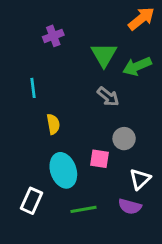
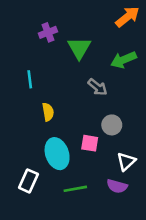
green triangle: (104, 55) -> (79, 48), moved

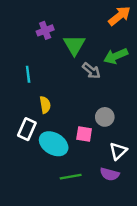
gray arrow: (97, 87) -> (91, 71), moved
cyan ellipse: (57, 154) -> (54, 144), turned -40
white rectangle: (28, 181) -> (27, 129), moved

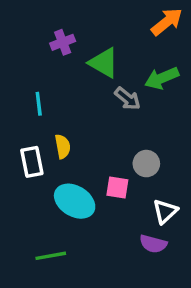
green triangle: (74, 45) -> (104, 63), turned -30
white rectangle: (27, 129) -> (32, 162), moved, turned -35
green line: (71, 177) -> (51, 256), moved

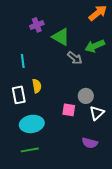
cyan ellipse: (75, 201) -> (32, 124), moved, turned -40
white triangle: (165, 211) -> (97, 113), moved

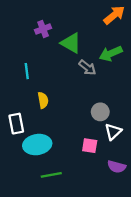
white rectangle: (19, 95) -> (16, 124), moved
pink square: (69, 110) -> (90, 146), moved
purple semicircle: (90, 143) -> (117, 167), moved
green line: (30, 150) -> (51, 175), moved

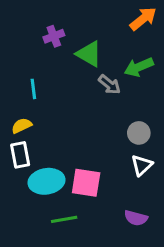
yellow semicircle: (43, 100) -> (22, 126), moved, turned -105
gray circle: (100, 112) -> (139, 133), moved
pink square: (90, 146) -> (86, 183), moved, size x1.5
purple semicircle: (117, 167) -> (136, 218), moved

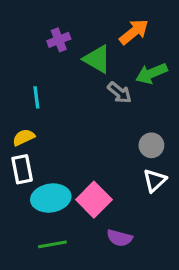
orange arrow: (143, 19) -> (134, 32), moved
pink square: (86, 183) -> (94, 200), turned 36
purple semicircle: (136, 218) -> (119, 238), moved
green line: (64, 219) -> (52, 244), moved

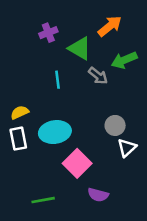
cyan line: (36, 97) -> (58, 80), moved
gray circle: (151, 145) -> (115, 125), moved
cyan ellipse: (51, 198) -> (55, 132), moved

